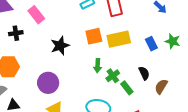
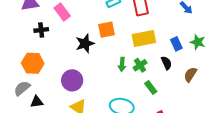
orange square: (94, 36) -> (107, 30), moved
black semicircle: (144, 73) -> (166, 63), moved
green cross: (113, 76) -> (140, 65), moved
brown semicircle: (161, 87) -> (190, 74), moved

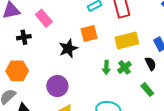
green rectangle: (151, 87) -> (147, 90), moved

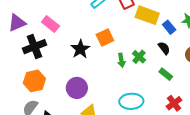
orange square: (89, 34) -> (105, 37), moved
black cross: (24, 37) -> (34, 47), size x1.6
yellow rectangle: (127, 40) -> (147, 15), moved, turned 45

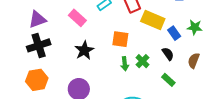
purple triangle: (17, 23) -> (37, 20), moved
pink rectangle: (50, 24) -> (77, 18), moved
orange square: (105, 37) -> (120, 39), moved, turned 30

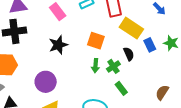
black semicircle: (168, 54) -> (129, 54), moved
brown semicircle: (194, 61) -> (162, 92), moved
green rectangle: (168, 80) -> (121, 88), moved

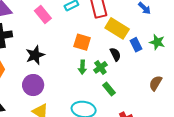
black star: (58, 45) -> (35, 55), moved
brown semicircle: (162, 92) -> (155, 83), moved

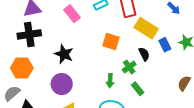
black star: (35, 55) -> (64, 54), turned -30
green arrow: (82, 67) -> (110, 81), moved

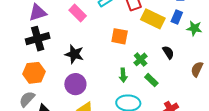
blue rectangle: (165, 45) -> (177, 17), moved, turned 56
black semicircle: (144, 54) -> (168, 52), moved

